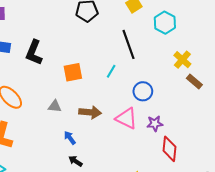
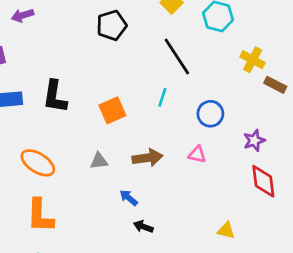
pink triangle: (127, 118) -> (197, 154), size x0.6
purple star: (155, 124) -> (254, 140), moved

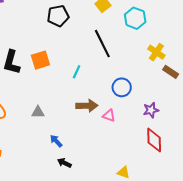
cyan line: (162, 97) -> (77, 72), moved
orange square: (112, 110) -> (40, 60), moved
brown arrow: (147, 158) -> (87, 106), moved

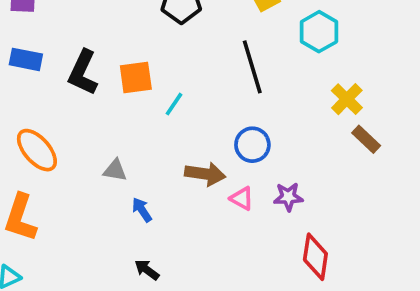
cyan line: (77, 72) -> (174, 104), moved
blue circle: (122, 87) -> (252, 145), moved
purple star: (151, 110) -> (288, 197), moved
blue arrow: (56, 141) -> (142, 210), moved

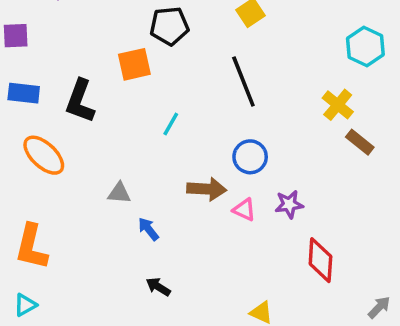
cyan hexagon: (319, 32) -> (365, 46), moved
orange square: (136, 77) -> (134, 64), moved
orange ellipse: (37, 150) -> (44, 155), moved

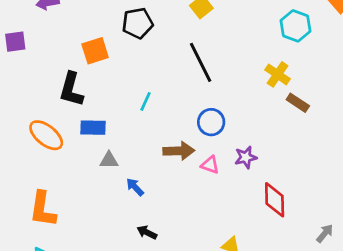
orange square: (134, 64) -> (95, 51), moved
blue rectangle: (24, 93) -> (93, 128), moved

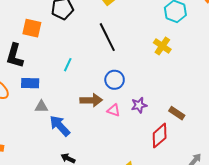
orange square: (95, 51) -> (32, 28), turned 30
brown rectangle: (298, 103) -> (177, 113), moved
blue arrow: (135, 187) -> (60, 126), size x1.6
red diamond: (275, 200) -> (160, 136), turned 50

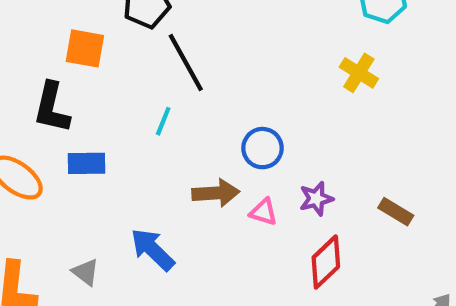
black line: (107, 37) -> (186, 62), moved
gray triangle: (41, 106) -> (86, 272), moved, turned 40
red diamond: (160, 136) -> (326, 262), moved

